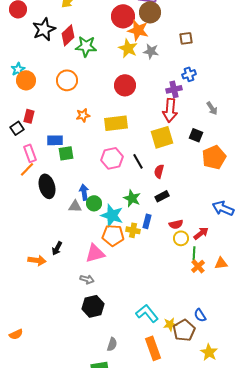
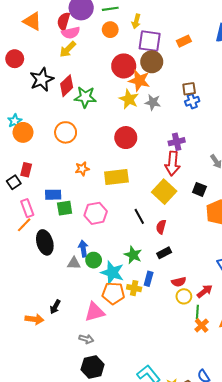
blue cross: (189, 74) -> (192, 101), moved
yellow square: (162, 137) -> (164, 192), turned -30
pink hexagon: (112, 158) -> (96, 213), moved

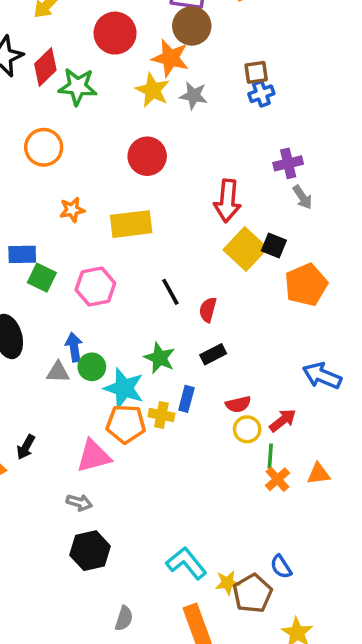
red circle: (124, 66) -> (115, 33), moved
purple cross: (177, 142) -> (288, 163), moved
yellow square: (164, 192) -> (245, 249), moved
green square: (65, 208) -> (42, 278), turned 35

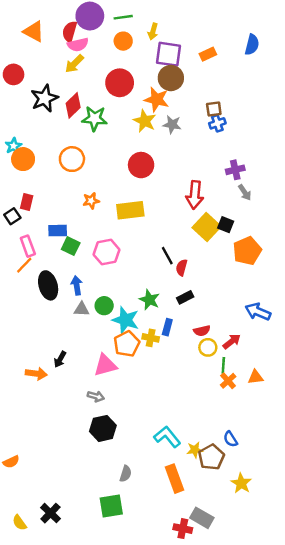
black line: (170, 292) -> (167, 256), moved
blue arrow: (74, 347) -> (77, 285), moved
orange pentagon: (126, 424) -> (127, 344), turned -30

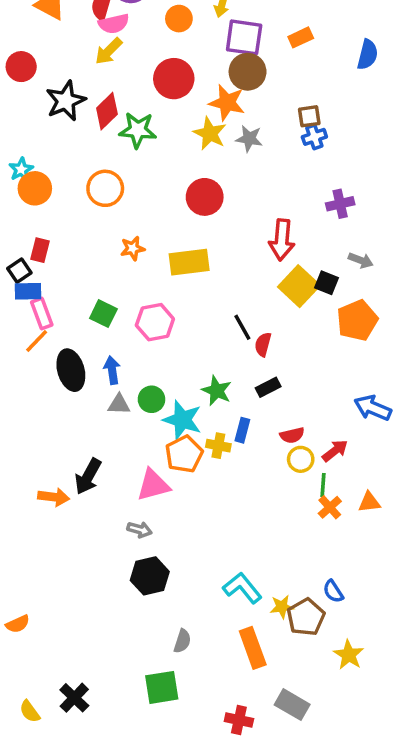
blue semicircle: (252, 45) -> (368, 55), moved
gray arrow: (245, 192) -> (361, 260), moved, turned -35
blue rectangle: (58, 231) -> (28, 291), moved
black arrow: (60, 359) -> (88, 476), size x1.5
red cross: (183, 529) -> (239, 720), moved

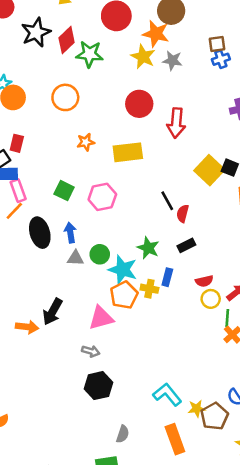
red arrow: (282, 240) -> (176, 123), moved

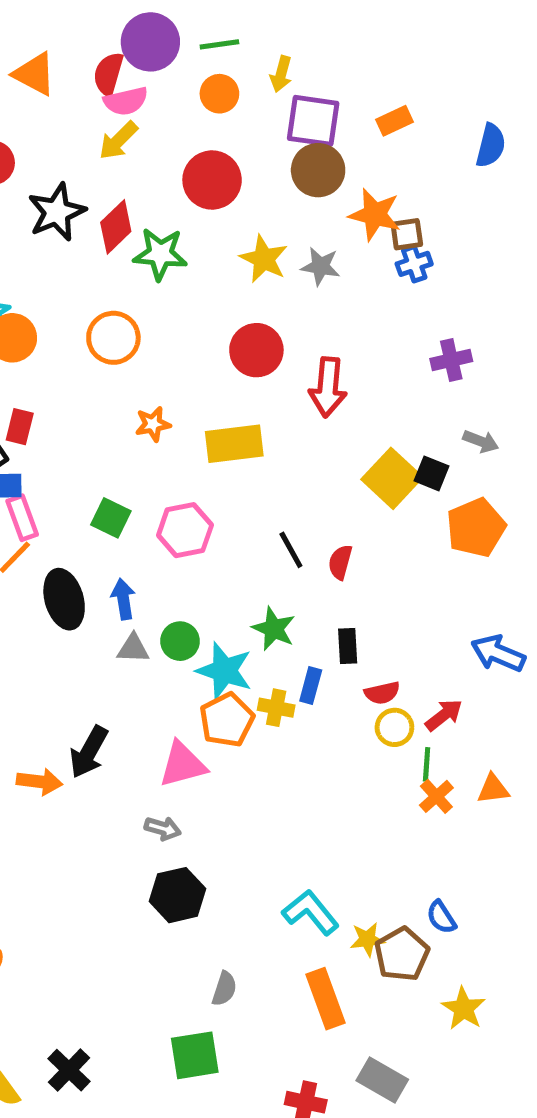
orange star: (156, 34) -> (375, 215), moved
black line: (167, 201) -> (291, 550), moved
black rectangle: (186, 245) -> (348, 646), moved, turned -66

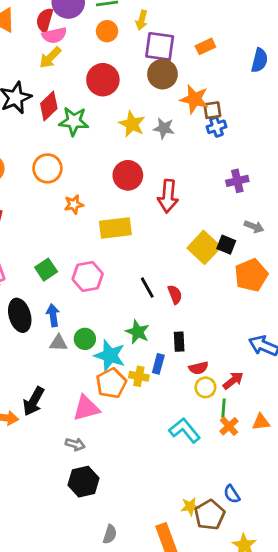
orange star: (153, 424) -> (74, 204), moved
green square: (111, 518) -> (46, 270), turned 30
red semicircle: (340, 562) -> (175, 295), turned 144
cyan L-shape: (311, 912) -> (185, 430), moved

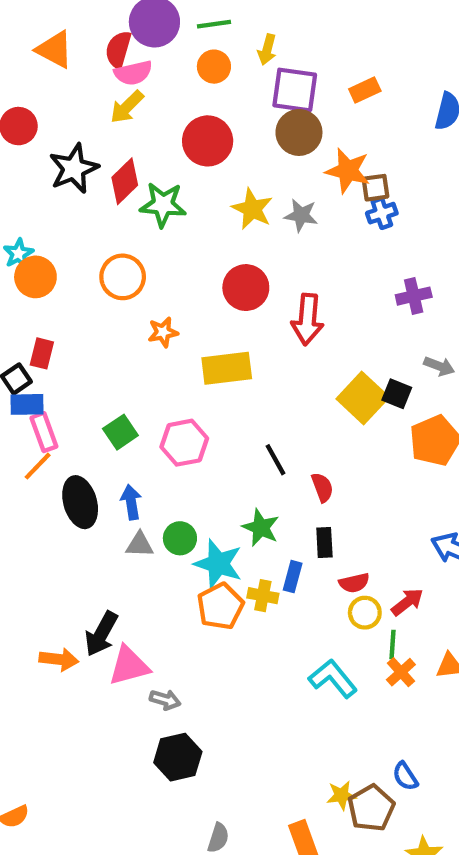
red semicircle: (175, 295) -> (322, 487), moved
pink triangle: (86, 408) -> (129, 666), moved

